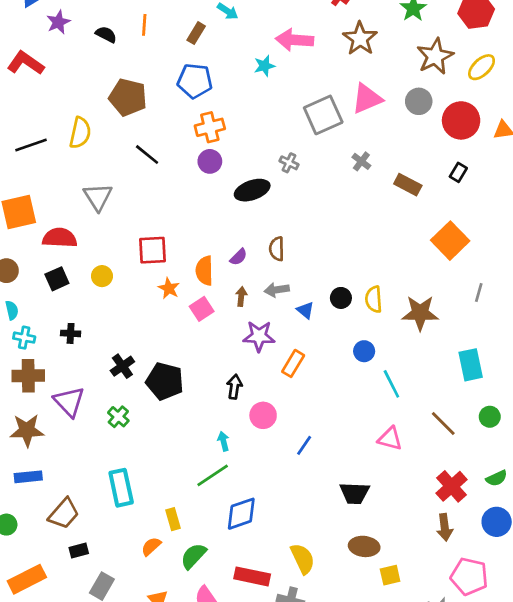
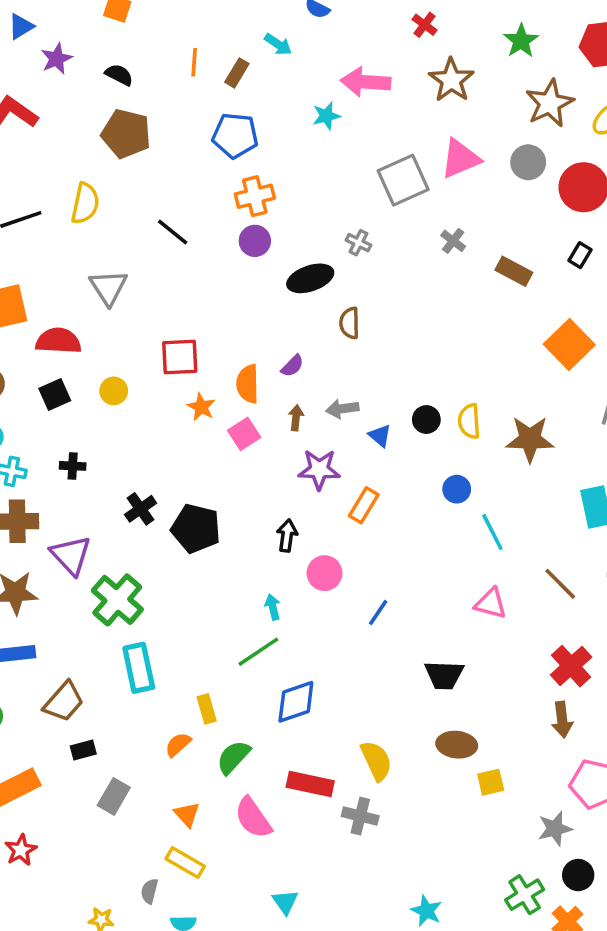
orange line: (144, 25) -> (194, 62), moved
brown pentagon: (128, 97) -> (126, 134), moved
brown semicircle: (277, 249) -> (350, 323), moved
green cross: (118, 417) -> (117, 600), moved, size x1.8

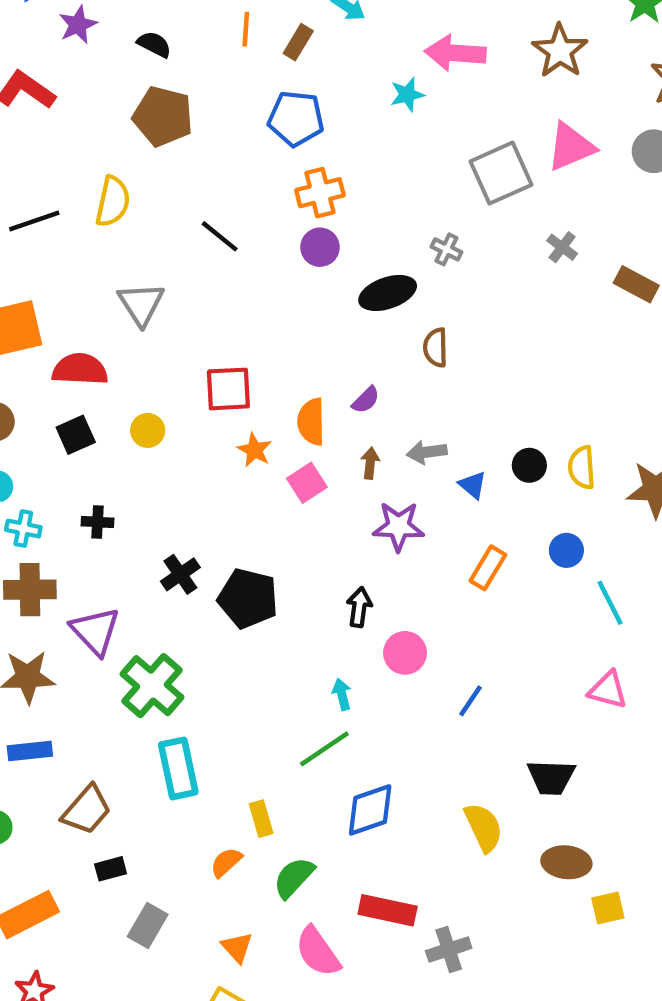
orange rectangle: (364, 505) -> (488, 568), moved
yellow semicircle: (376, 761) -> (484, 827), moved
gray cross: (360, 816) -> (449, 950), turned -32

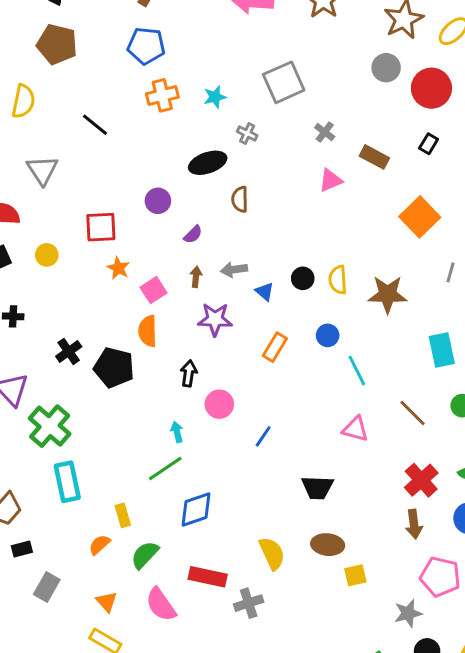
cyan star: (407, 95) -> (215, 97), moved
pink triangle: (571, 147) -> (331, 180), moved, size x0.7
purple circle: (320, 247) -> (158, 201), moved
orange semicircle: (311, 422) -> (148, 331), moved
yellow semicircle: (484, 827) -> (272, 553), moved

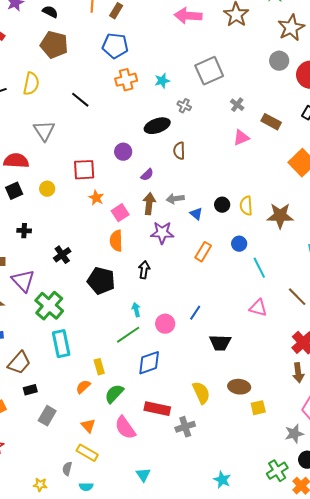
brown arrow: (196, 277) -> (149, 204), size x1.5
black pentagon: (114, 368) -> (101, 281), moved
pink circle: (219, 404) -> (165, 324), moved
black trapezoid: (317, 488) -> (220, 343), moved

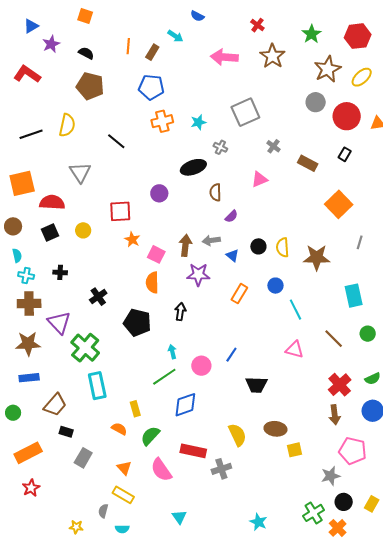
pink triangle: (241, 138) -> (259, 179), moved
purple semicircle: (147, 175) -> (231, 216), moved
pink square: (120, 213) -> (156, 254), turned -30
orange semicircle: (83, 387) -> (119, 429), turned 70
black rectangle: (30, 390) -> (66, 432), turned 32

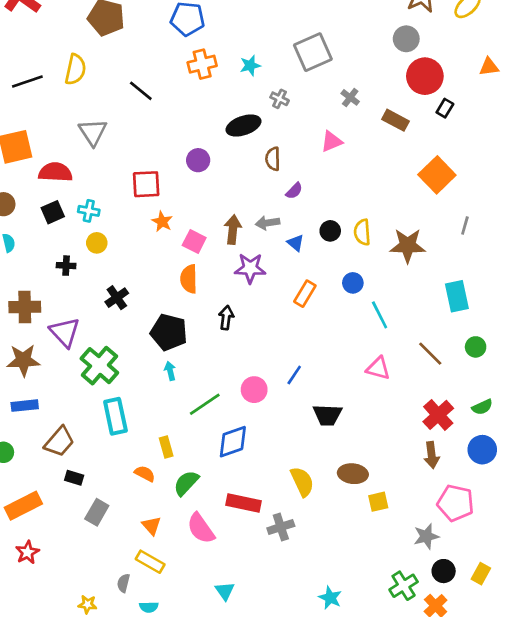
red circle: (347, 116) -> (425, 76), moved
yellow circle: (83, 230) -> (97, 243), moved
cyan cross: (26, 275) -> (89, 211), moved
cyan arrow: (172, 352) -> (170, 371), moved

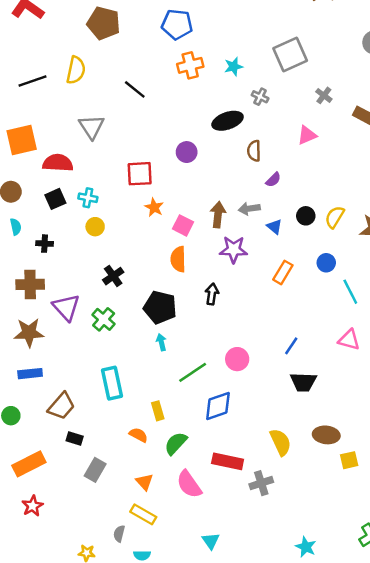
yellow semicircle: (362, 232) -> (335, 217), turned 35
black cross: (66, 266) -> (45, 244), moved
green cross: (99, 366) -> (104, 319), moved, size x0.7
blue line: (294, 375) -> (291, 346), moved

